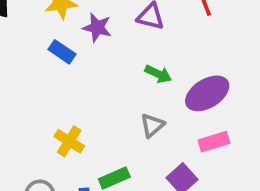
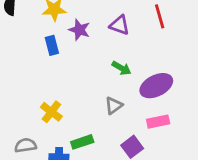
blue rectangle: (62, 52) -> (52, 45), turned 36

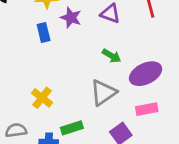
gray triangle: (114, 106) -> (103, 93), size x1.5

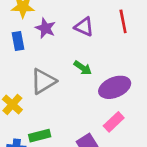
gray triangle: (103, 93) -> (43, 81), moved
pink rectangle: (147, 109) -> (114, 122), turned -36

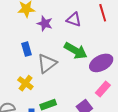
blue rectangle: (18, 41) -> (26, 49), moved
green arrow: (83, 68) -> (76, 51), size x1.6

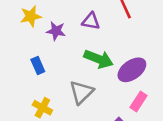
gray triangle: (47, 64) -> (81, 92), moved

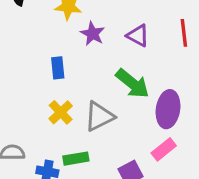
purple ellipse: (132, 70) -> (168, 109), turned -64
yellow cross: (42, 108) -> (61, 112), moved

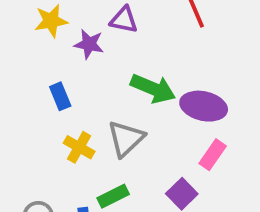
purple triangle: (138, 36) -> (124, 20), moved
purple ellipse: (168, 109) -> (204, 106), turned -69

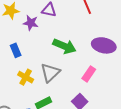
purple ellipse: (204, 106) -> (104, 45), moved
pink rectangle: (213, 155) -> (89, 74), moved

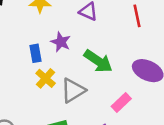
purple star: (31, 23) -> (61, 42), moved
yellow cross: (26, 77) -> (46, 78), moved

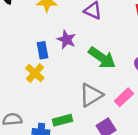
yellow cross: (46, 78) -> (35, 73), moved
gray triangle: (73, 90) -> (91, 95), moved

